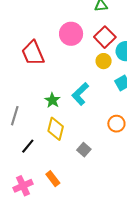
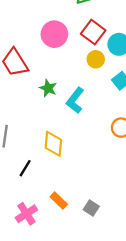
green star: (52, 100) -> (48, 88), moved
gray square: (84, 150) -> (91, 208), moved

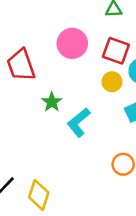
red square: (93, 32) -> (116, 51), turned -30
yellow diamond: (53, 144) -> (39, 195), moved

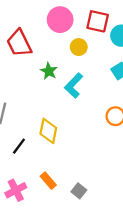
yellow circle: (112, 82) -> (79, 47), moved
yellow diamond: (39, 195) -> (48, 131), moved

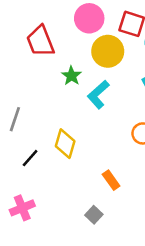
yellow circle: (79, 47) -> (108, 51), size x1.6
orange rectangle: (48, 181) -> (111, 180), moved

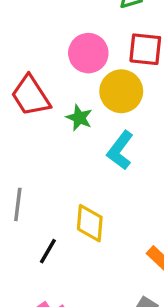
green star: (71, 76) -> (79, 118), moved

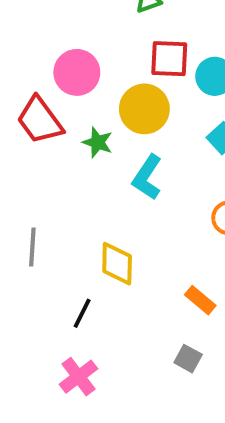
pink circle: (88, 53) -> (77, 72), moved
black line: (48, 251) -> (82, 313), moved

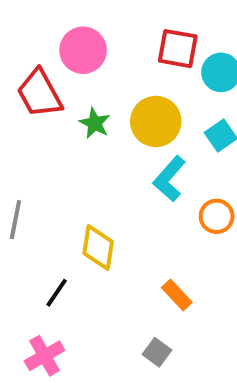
yellow circle: (144, 109) -> (156, 121), moved
cyan L-shape: (147, 177) -> (169, 179), moved

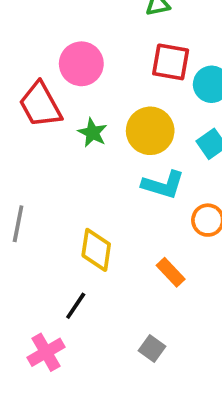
cyan L-shape: (169, 179) -> (163, 185), turned -114
black line: (57, 293) -> (76, 306), moved
orange rectangle: (177, 295) -> (171, 272), moved

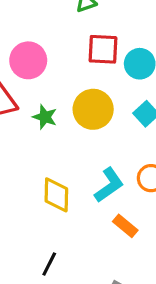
cyan L-shape: (163, 185) -> (109, 185), moved, turned -45
yellow diamond: (96, 250) -> (56, 195), moved

